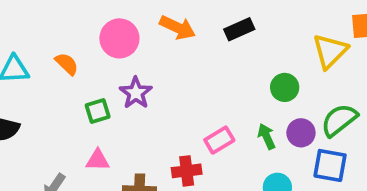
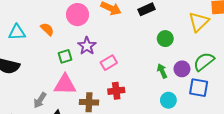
green circle: (285, 87) -> (165, 39), moved
pink rectangle: (219, 140) -> (109, 63), moved
pink triangle: (98, 160) -> (65, 85), size x1.6

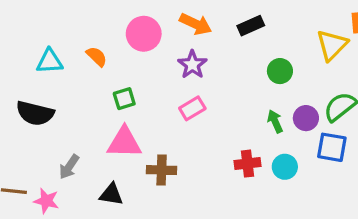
purple star: (87, 46) -> (192, 65), moved
red cross: (116, 91) -> (248, 164), moved
gray arrow: (40, 100) -> (69, 167), moved

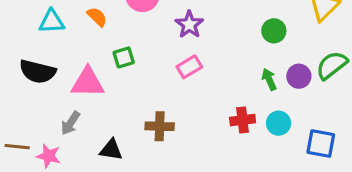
pink triangle: (124, 142) -> (88, 82), moved
blue square: (332, 147) -> (321, 143), moved

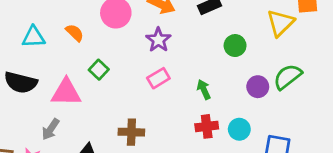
green square: (124, 57) -> (99, 70), turned -30
green arrow: (269, 79) -> (204, 90), moved

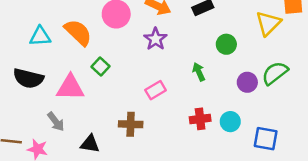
orange semicircle: (75, 33) -> (78, 32), size x1.6
pink rectangle: (158, 78) -> (156, 90), moved
green arrow: (204, 90) -> (199, 72), moved
gray arrow: (51, 129) -> (56, 122), turned -72

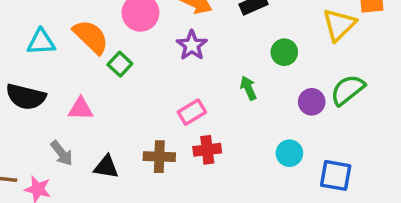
green square: (100, 67) -> (120, 64), moved
pink triangle: (70, 88) -> (81, 109), size x0.7
red cross: (200, 119) -> (207, 150), moved
black triangle: (90, 144) -> (106, 167), moved

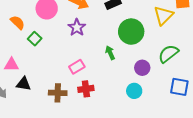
orange semicircle: (91, 37) -> (17, 22), size x0.7
green circle: (284, 52) -> (131, 32), size x1.6
purple circle: (312, 102) -> (142, 68), moved
black triangle: (106, 167) -> (24, 84), moved
blue square: (336, 175) -> (179, 87), moved

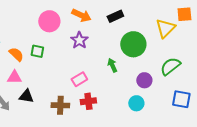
orange semicircle: (17, 22) -> (16, 54), moved
green square: (35, 39) -> (37, 51), turned -32

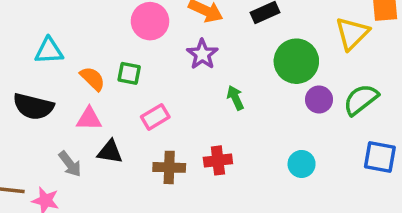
green arrow: (112, 65) -> (235, 98), moved
pink rectangle: (79, 79) -> (155, 117), moved
purple circle: (144, 80) -> (319, 100), moved

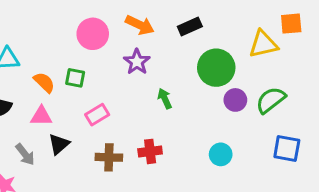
yellow triangle: (352, 33) -> (263, 44), turned 32
black triangle: (110, 152) -> (59, 144), turned -50

